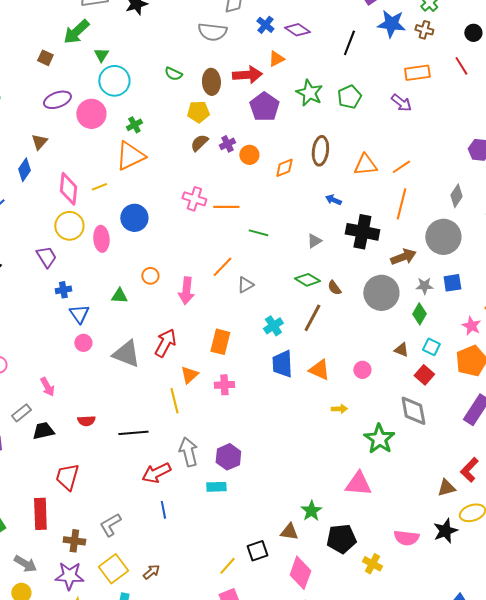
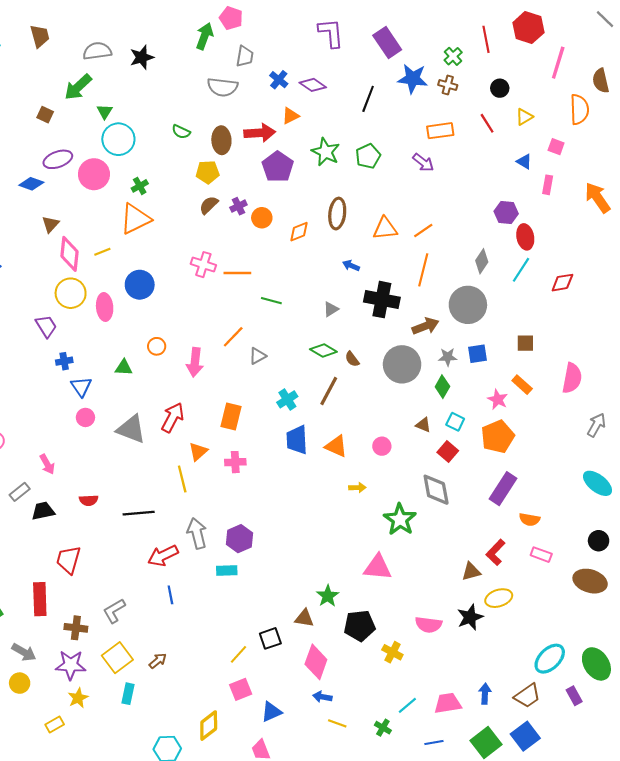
brown triangle: (39, 142) -> (50, 224), moved
blue diamond: (24, 170) -> (31, 184), moved, turned 75

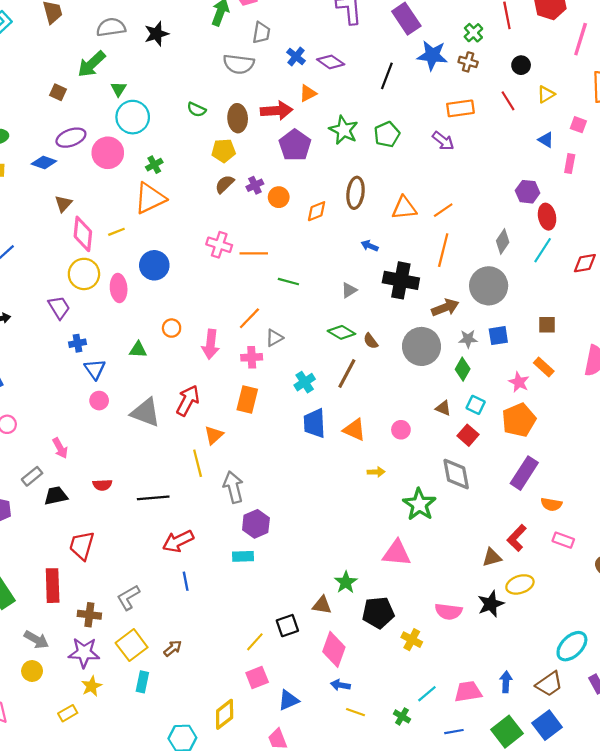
pink cross: (235, 462) -> (252, 357), moved
gray arrow: (197, 533) -> (233, 487), moved

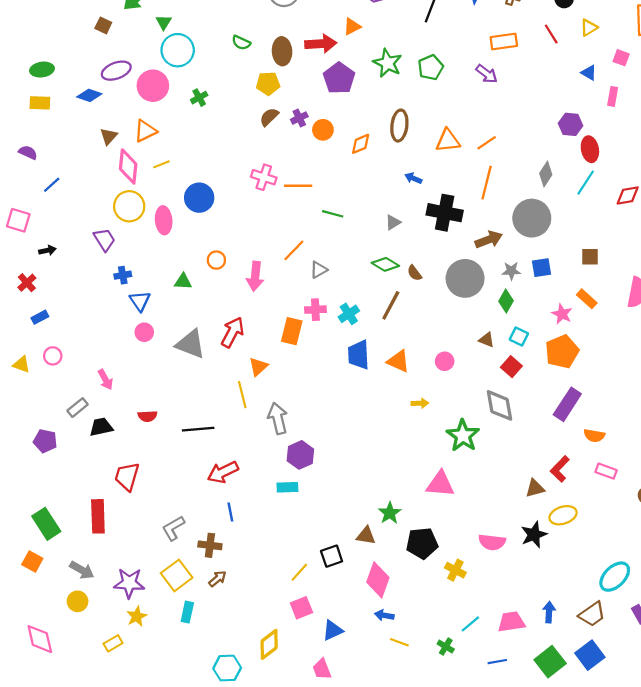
orange triangle: (150, 198) -> (145, 131), moved, size x0.7
pink cross: (252, 357) -> (315, 310), moved
brown cross: (89, 615) -> (210, 545), moved

